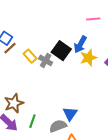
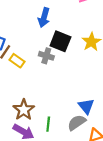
blue arrow: (80, 44) -> (44, 17), moved
yellow rectangle: (30, 56) -> (17, 61), moved

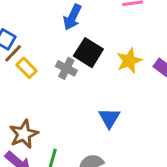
blue triangle: (86, 106) -> (109, 118), moved

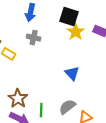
black square: (88, 53) -> (69, 16), moved
gray cross: (66, 68) -> (34, 38), moved

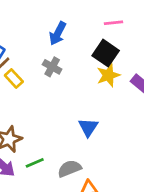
green line: (41, 110) -> (35, 163), turned 48

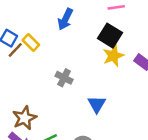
gray cross: (52, 67) -> (64, 78), moved
yellow rectangle: (14, 78) -> (31, 42), moved

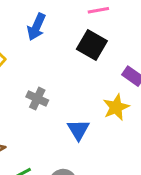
yellow star: (113, 56) -> (116, 107), moved

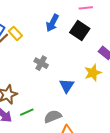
blue arrow: (36, 27) -> (52, 23), moved

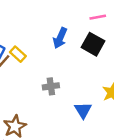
gray cross: (41, 63) -> (51, 86), turned -32

